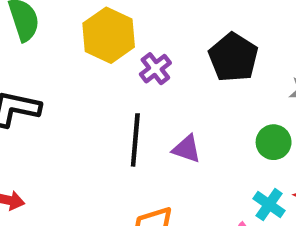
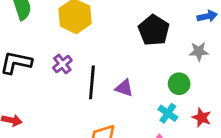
purple cross: (155, 69) -> (62, 64), moved
cyan cross: (269, 205) -> (168, 113), moved

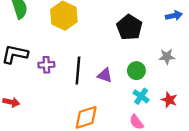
gray star: (199, 51) -> (167, 57), moved
purple cross: (62, 64) -> (46, 65), moved, turned 35
green circle: (179, 84) -> (136, 71), moved

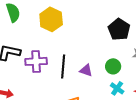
black pentagon: (129, 27) -> (119, 29), moved
purple cross: (46, 65) -> (36, 61), size x1.5

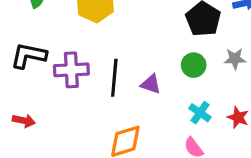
green circle: (113, 66) -> (194, 65), moved

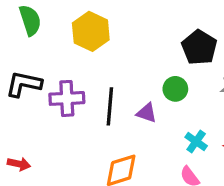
green circle: (194, 65) -> (175, 89), moved
red arrow: (24, 121) -> (19, 164), moved

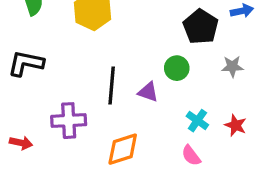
purple cross: (67, 98) -> (69, 121), moved

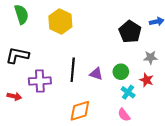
green circle: (177, 68) -> (121, 72), moved
purple cross: (69, 121) -> (40, 81), moved
red star: (236, 125) -> (146, 80), moved
red arrow: (21, 143) -> (14, 96), moved

